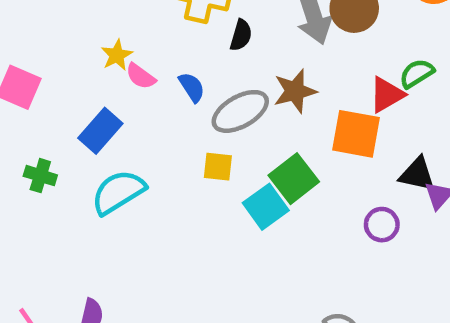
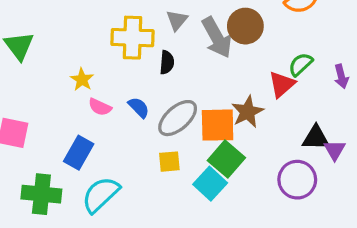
yellow star: (117, 55) -> (82, 80), moved
brown star: (295, 91) -> (247, 112), moved
orange square: (356, 134) -> (218, 125), moved
green cross: (40, 176) -> (41, 194), size x1.6
purple circle: (382, 225) -> (297, 180), size x1.5

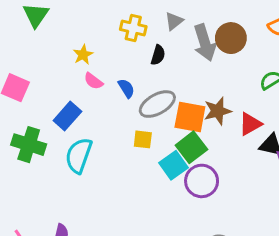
yellow cross: (133, 38) -> (133, 28), size x0.7
red triangle: (282, 84) -> (250, 124), moved
purple circle: (297, 180) -> (202, 181), moved
cyan semicircle: (101, 195) -> (79, 155), turned -39

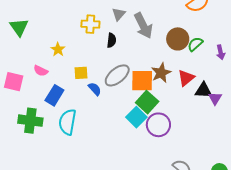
brown circle: (231, 38) -> (178, 39), moved
pink semicircle: (93, 81) -> (41, 71), moved
blue semicircle: (126, 88) -> (95, 89), moved
yellow square: (143, 139) -> (81, 73), moved

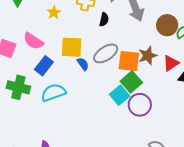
yellow star: (58, 49) -> (54, 13), moved
pink semicircle: (41, 71) -> (33, 41), size x1.5
yellow square: (81, 73) -> (72, 47), size x1.6
cyan semicircle: (67, 122) -> (53, 93), turned 55

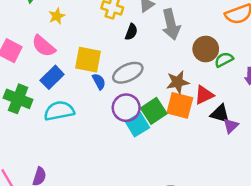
yellow star: (54, 13) -> (57, 16), moved
orange square: (129, 61) -> (180, 105), moved
purple circle: (140, 105) -> (126, 108), moved

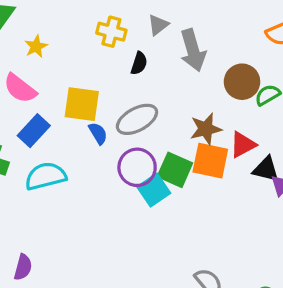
green square: (154, 111) -> (175, 170), turned -30

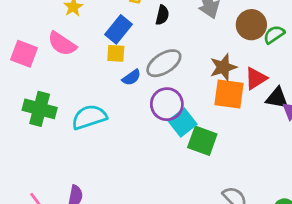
yellow square: (82, 104) -> (116, 53), size x0.6
blue rectangle: (34, 131) -> (119, 29), moved
blue semicircle: (98, 133) -> (131, 77), turned 90
green square: (175, 170) -> (202, 141), moved

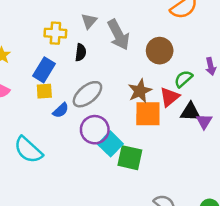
green semicircle: (274, 35) -> (183, 79), moved
cyan semicircle: (89, 117) -> (28, 150), turned -112

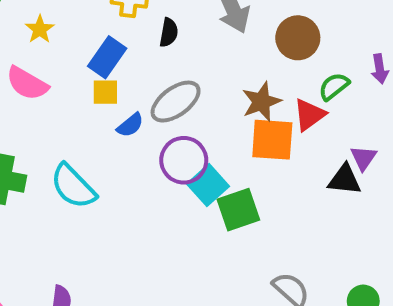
black triangle: (190, 112) -> (345, 180), moved
green square: (130, 158) -> (238, 210), turned -35

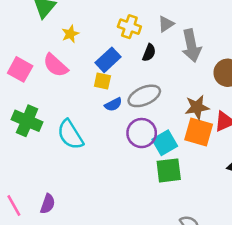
cyan square: (208, 185) -> (165, 143), moved

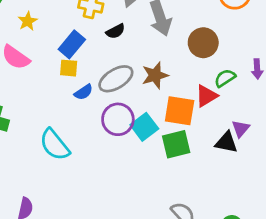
black semicircle: (149, 53) -> (115, 31), turned 48
brown star: (197, 107) -> (155, 75), moved
cyan semicircle: (70, 135) -> (55, 145), moved
green square: (169, 170) -> (176, 144), moved

